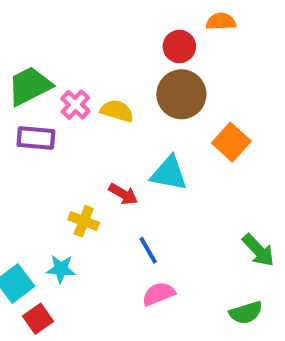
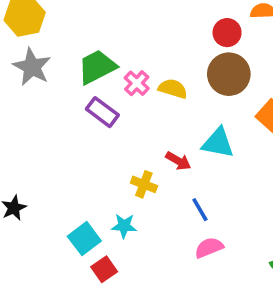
purple rectangle: (36, 138) -> (102, 112), turned 32

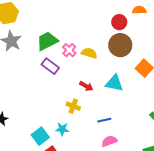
red arrow: (178, 161) -> (86, 86), moved
blue line: (200, 210) -> (104, 120), turned -72

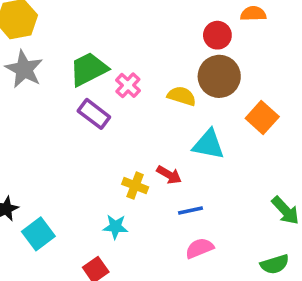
yellow semicircle: (89, 53) -> (182, 96), moved
red arrow: (86, 86) -> (169, 175), moved
cyan square: (40, 136) -> (38, 234), moved

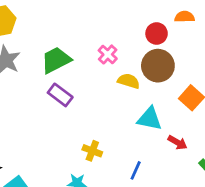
pink cross: (128, 85) -> (108, 54), moved
red arrow: (169, 175) -> (177, 142), moved
blue line: (191, 211) -> (136, 170), turned -54

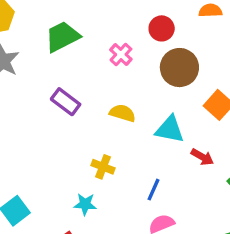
red circle: (157, 34) -> (162, 28), moved
green trapezoid: (56, 60) -> (62, 37), moved
yellow semicircle: (129, 81) -> (123, 113), moved

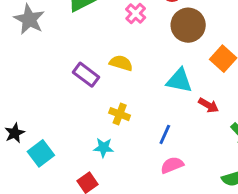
purple rectangle: (66, 102) -> (86, 75), moved
yellow semicircle: (123, 113) -> (121, 63), moved

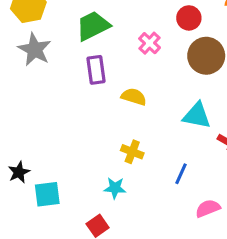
purple rectangle: (86, 75) -> (96, 70), moved, turned 45
cyan square: (41, 153) -> (47, 194), turned 30
pink semicircle: (172, 165) -> (208, 208), moved

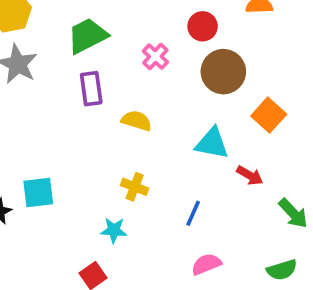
cyan square: (47, 194) -> (38, 192), moved
pink semicircle: (208, 208) -> (206, 264), moved

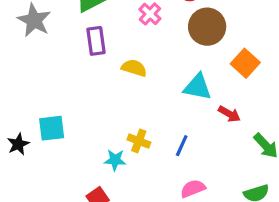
yellow cross: (135, 187) -> (139, 141), moved

